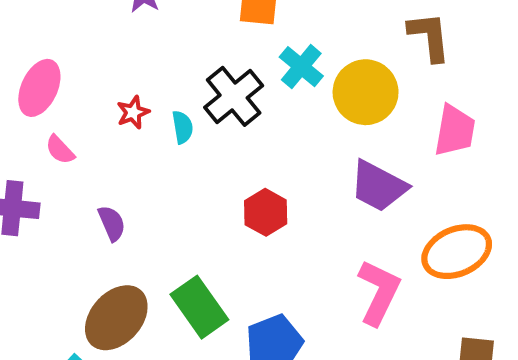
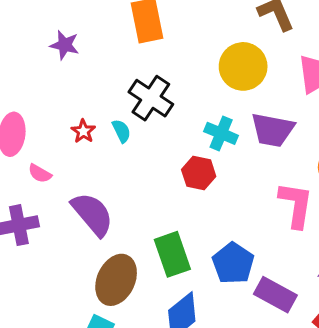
cyan cross: (301, 67) -> (221, 133), moved
purple semicircle: (112, 223) -> (92, 214), size x1.8
green rectangle: (199, 307) -> (172, 254), turned 33

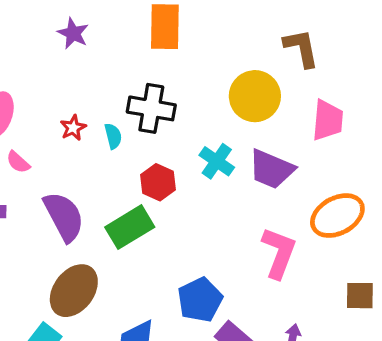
black cross: (151, 98) -> (151, 108), turned -36
red hexagon: (199, 173) -> (158, 182), moved
green rectangle: (172, 254) -> (130, 227), moved, turned 66

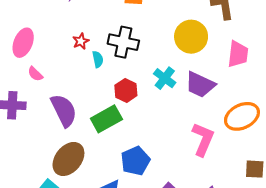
red star: (73, 128) -> (81, 41), moved
blue pentagon: (200, 300) -> (135, 161), moved

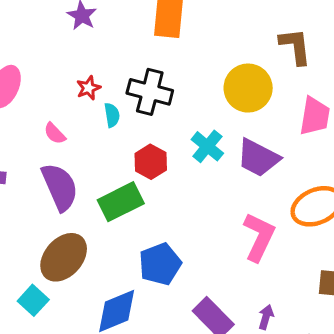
pink semicircle: (35, 74) -> (55, 133), moved

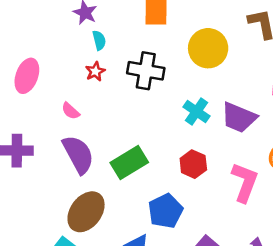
yellow circle: (248, 88) -> (208, 48), moved
cyan semicircle: (112, 115) -> (99, 40), moved
red hexagon: (151, 162) -> (193, 164), moved

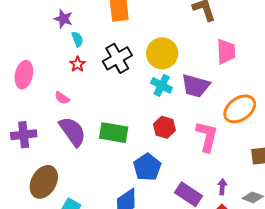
yellow circle: (208, 48) -> (162, 53), moved
black cross: (146, 71) -> (117, 58), turned -32
green rectangle: (129, 162) -> (114, 133), turned 48
brown ellipse: (86, 212) -> (44, 182), moved

